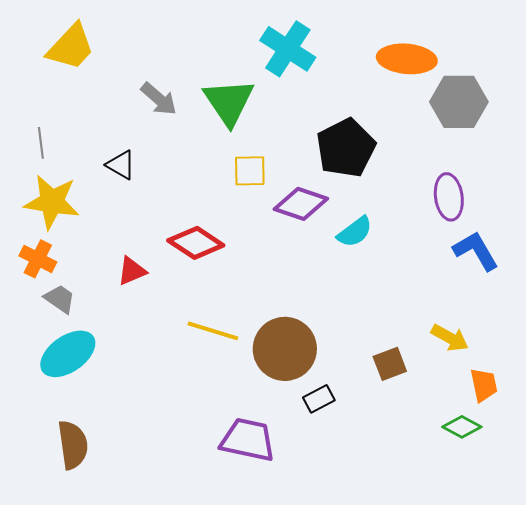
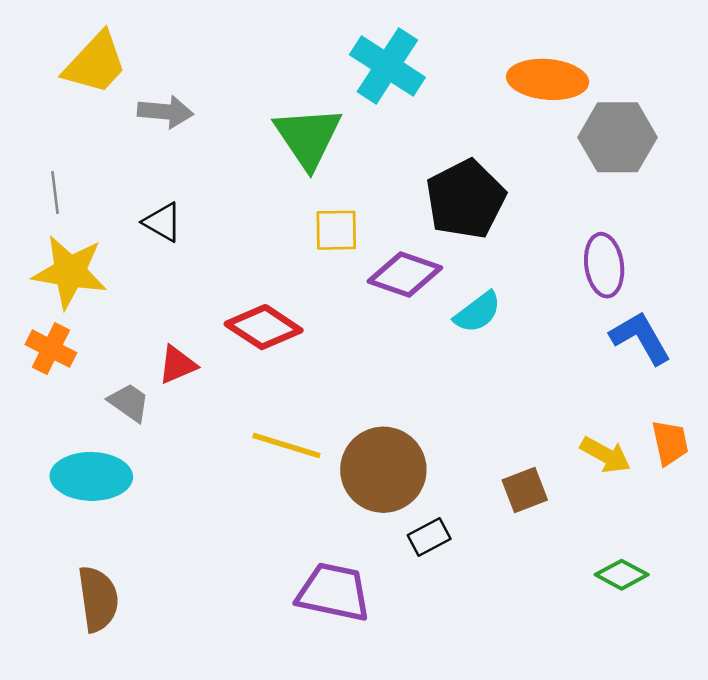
gray arrow: (159, 99) -> (165, 112), moved, turned -36
gray trapezoid: (60, 299) -> (129, 402), moved
cyan ellipse: (68, 354) -> (91, 476), turned 36
orange trapezoid: (484, 385) -> (670, 443), moved

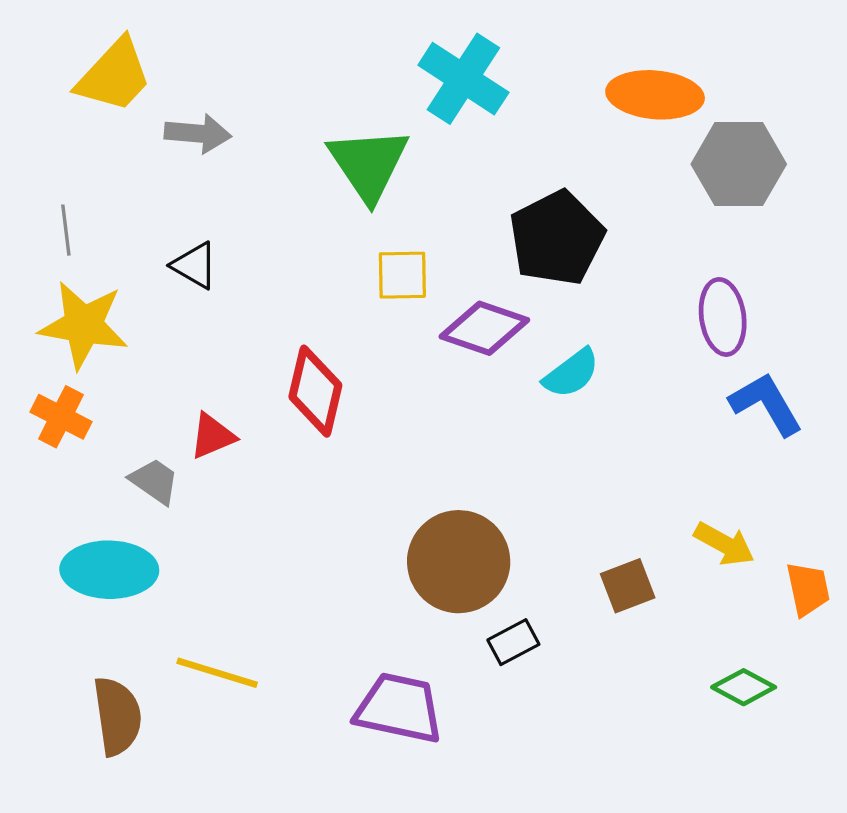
red diamond: (264, 327) -> (315, 391), turned 70
orange trapezoid: (670, 443) -> (808, 589), moved
yellow line: (286, 445) -> (217, 673), moved

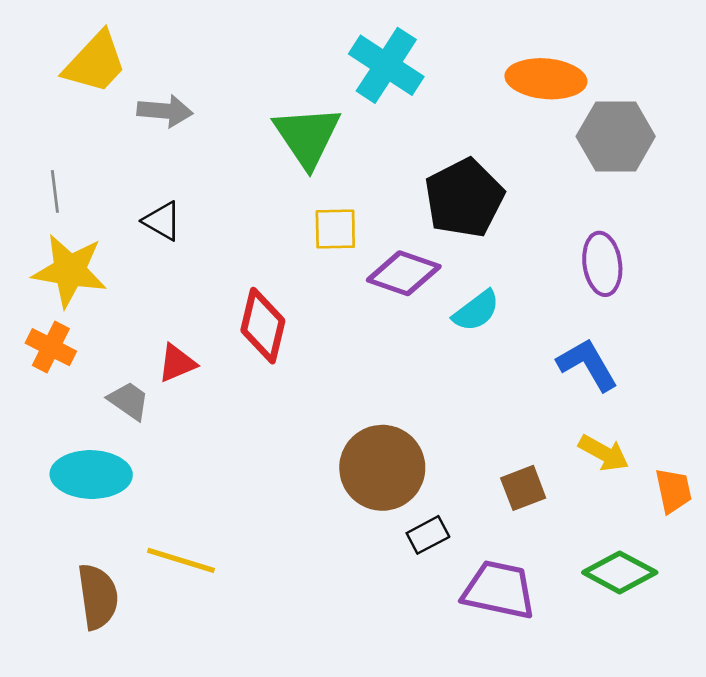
blue L-shape: (766, 404) -> (588, 365), moved
green diamond: (744, 687) -> (620, 572), size x1.4
purple trapezoid: (399, 708) -> (499, 590), moved

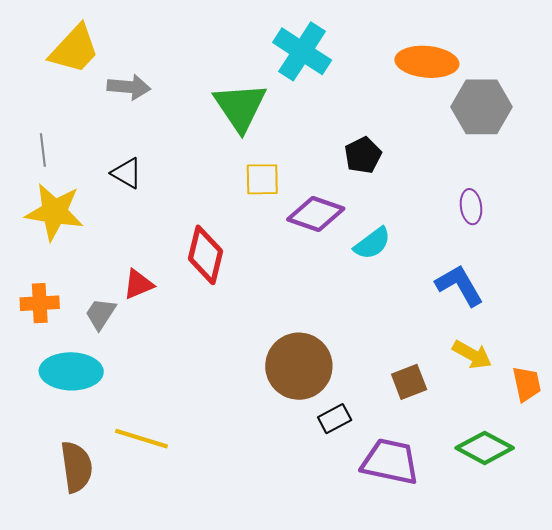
black pentagon: (464, 198) -> (363, 155), size x0.6
purple ellipse: (602, 264) -> (471, 207), size x0.7
orange cross: (51, 347) -> (40, 303), moved, turned -30
gray trapezoid: (129, 401) -> (101, 314), turned -92

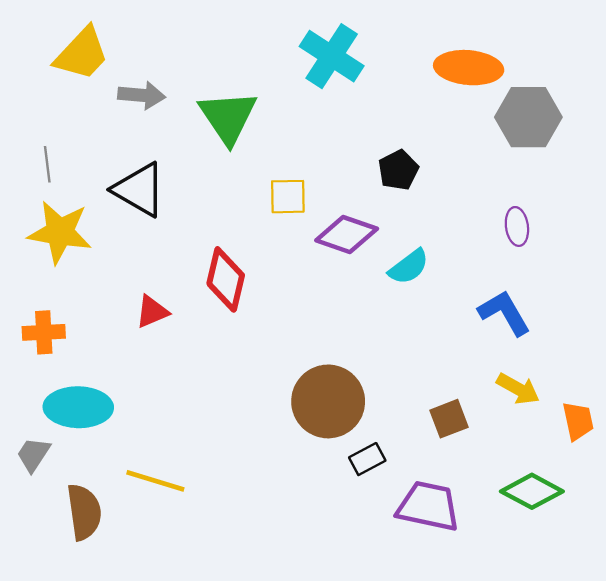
green triangle: (240, 107) -> (228, 117), moved
black triangle: (127, 173) -> (139, 190), size x1.6
gray trapezoid: (101, 314) -> (33, 454), moved

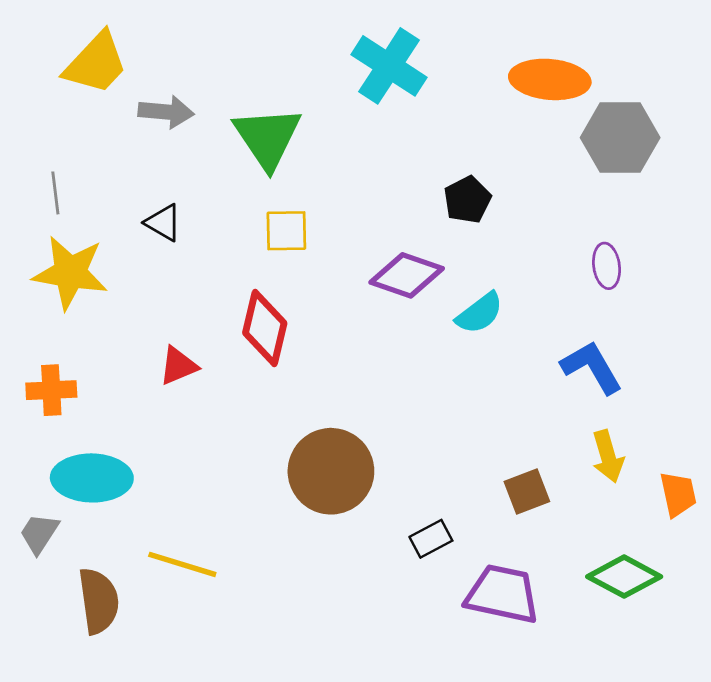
black triangle: (139, 190) -> (163, 223), size x0.6
yellow square: (288, 197) -> (286, 231), moved
yellow arrow: (518, 389) -> (608, 456), turned 45
brown circle: (328, 401) -> (331, 471), moved

